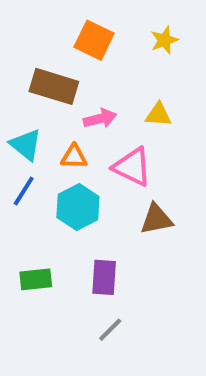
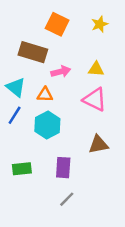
pink triangle: (132, 167) -> (95, 99), moved
brown triangle: (156, 219) -> (98, 144), moved

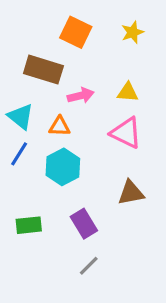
purple rectangle: (63, 168) -> (84, 224), turned -35

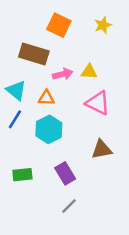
yellow triangle: (128, 92) -> (89, 72), moved

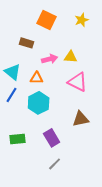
brown rectangle: (34, 54) -> (27, 43), size x0.6

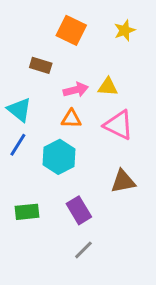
orange triangle: (37, 78) -> (71, 119), moved

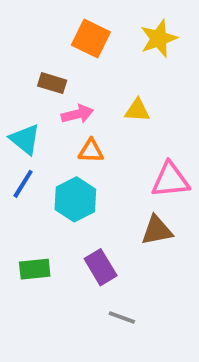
yellow star: (125, 30) -> (159, 39), size x1.4
pink arrow: (76, 90) -> (77, 114), moved
pink triangle: (118, 125) -> (170, 180), moved, turned -32
gray line: (83, 250) -> (122, 318), moved, turned 65

